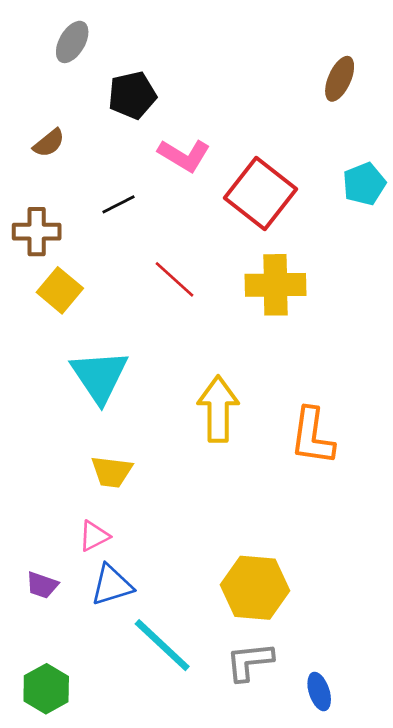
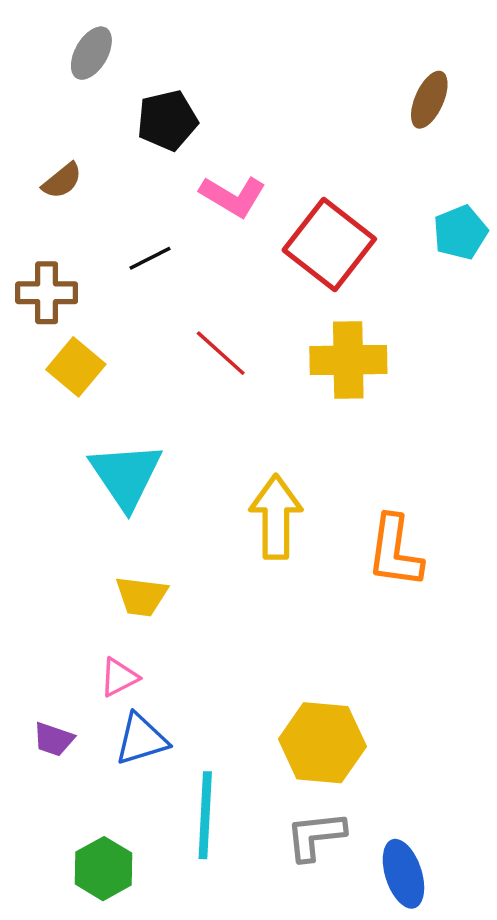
cyan line: (162, 645) -> (205, 815), turned 50
green hexagon: (46, 689) -> (103, 869), moved
blue ellipse: (319, 692) -> (403, 874), size x1.4

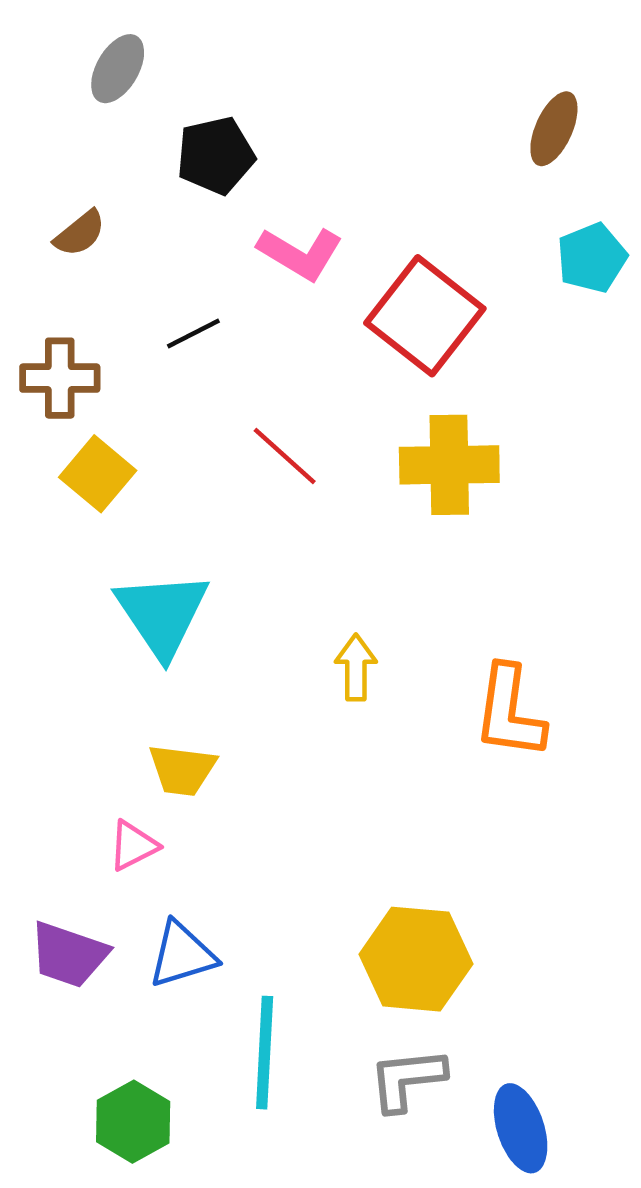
cyan pentagon: (460, 232) -> (592, 258), moved
yellow arrow: (276, 517) -> (356, 667), size x0.6
pink triangle: (119, 677) -> (133, 846), moved
purple trapezoid: (53, 739) -> (69, 955), size x1.5

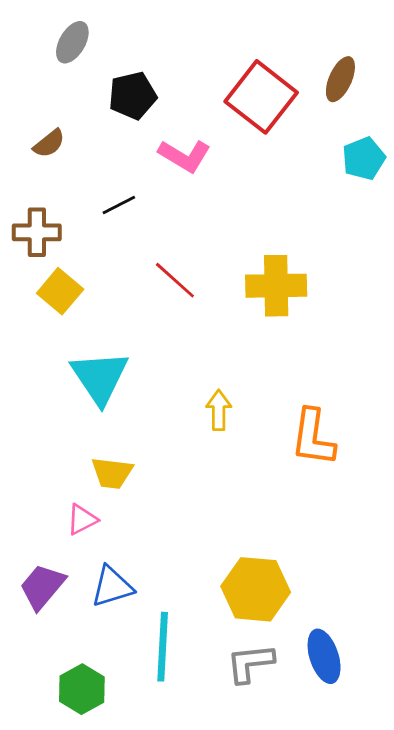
red square: (425, 316) -> (261, 97), moved
purple trapezoid: (69, 955) -> (42, 587), turned 111
blue ellipse: (521, 1128) -> (324, 656), moved

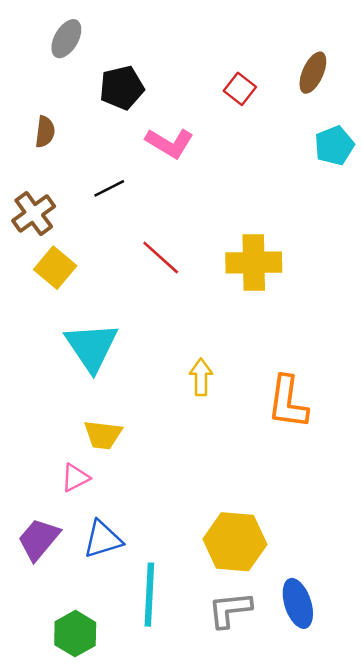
red square: (261, 97) -> (240, 89), size x0.5
brown semicircle: (49, 143) -> (45, 132), turned -44
brown cross: (37, 232) -> (34, 213), turned -36

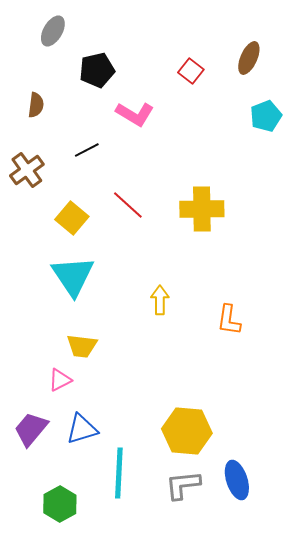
yellow square: (55, 268) -> (72, 218), moved
orange L-shape: (288, 402) -> (229, 320), size x0.7

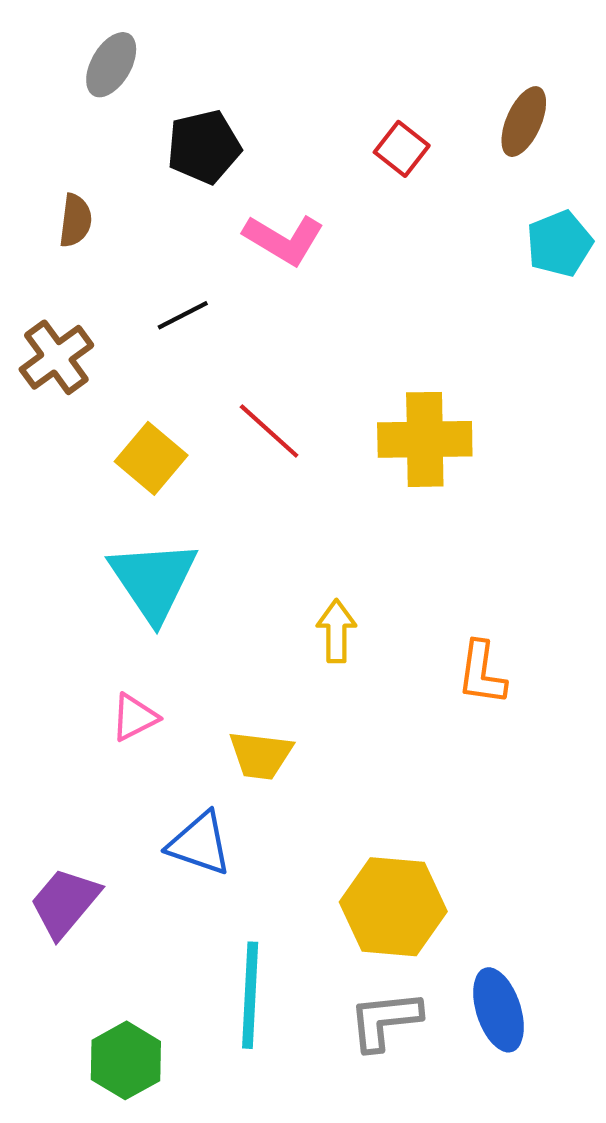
yellow trapezoid: (82, 346) -> (261, 755), moved
pink triangle: (60, 380) -> (134, 717), moved
blue triangle: (82, 429) -> (200, 844), moved, turned 36

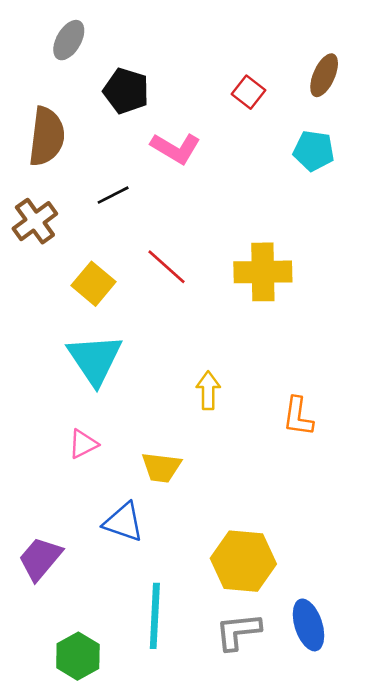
black pentagon: (204, 147) -> (126, 91), turned 30
brown semicircle: (75, 220) -> (47, 136), size x1.8
cyan pentagon: (560, 244) -> (314, 151), moved, turned 30

